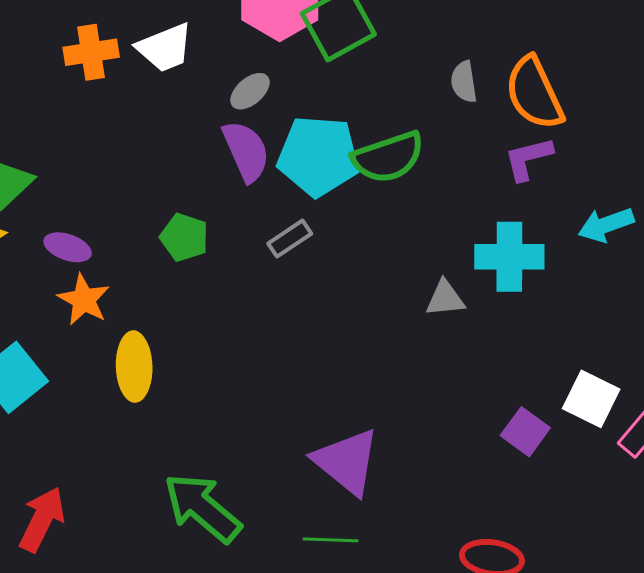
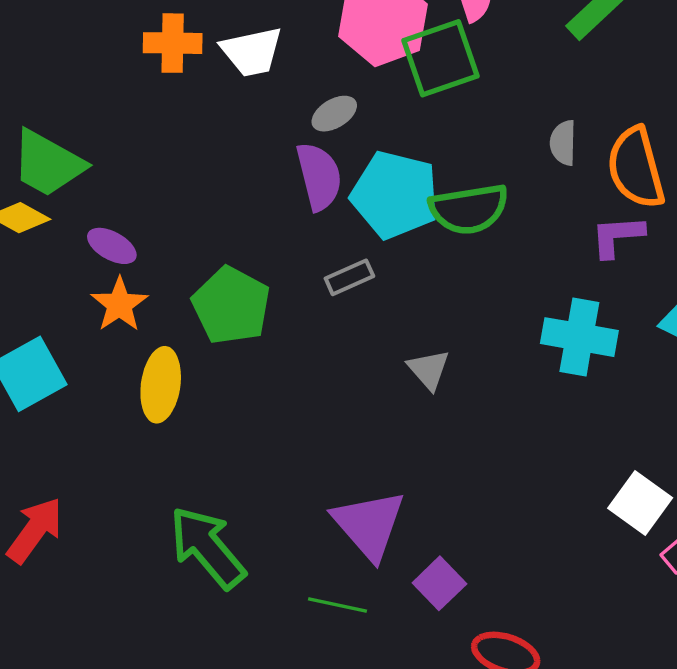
green pentagon: (184, 237) -> (231, 306), moved, size x1.5
gray triangle: (445, 299) -> (429, 370), moved, turned 45
purple square: (525, 432) -> (439, 583), moved

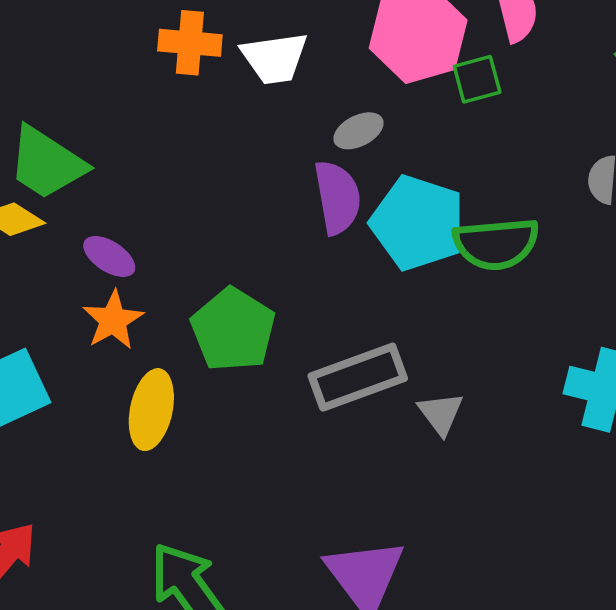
green square: (441, 58) -> (477, 79), size x0.6
gray rectangle: (349, 277) -> (358, 377), moved, size x1.8

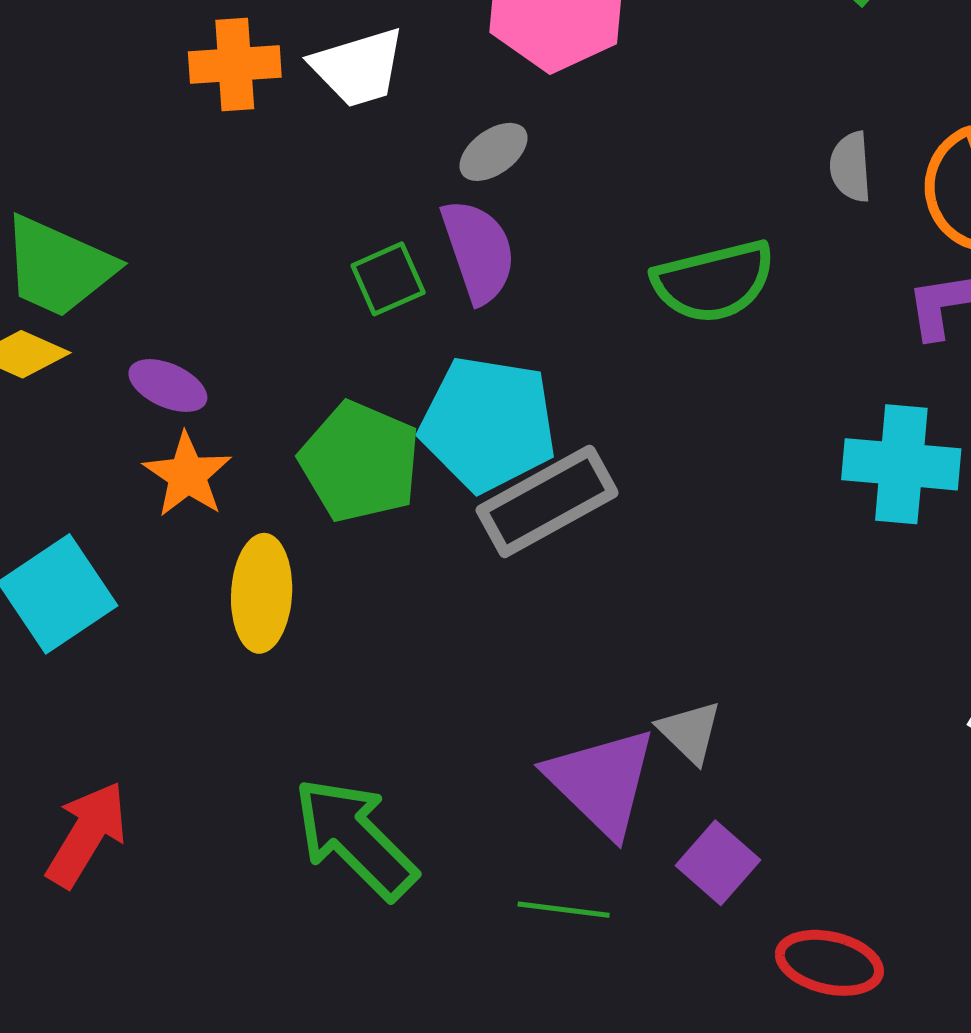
green square: (477, 79) -> (388, 279), moved
cyan pentagon: (418, 223) -> (488, 424), moved
gray triangle: (441, 413) -> (690, 732), moved

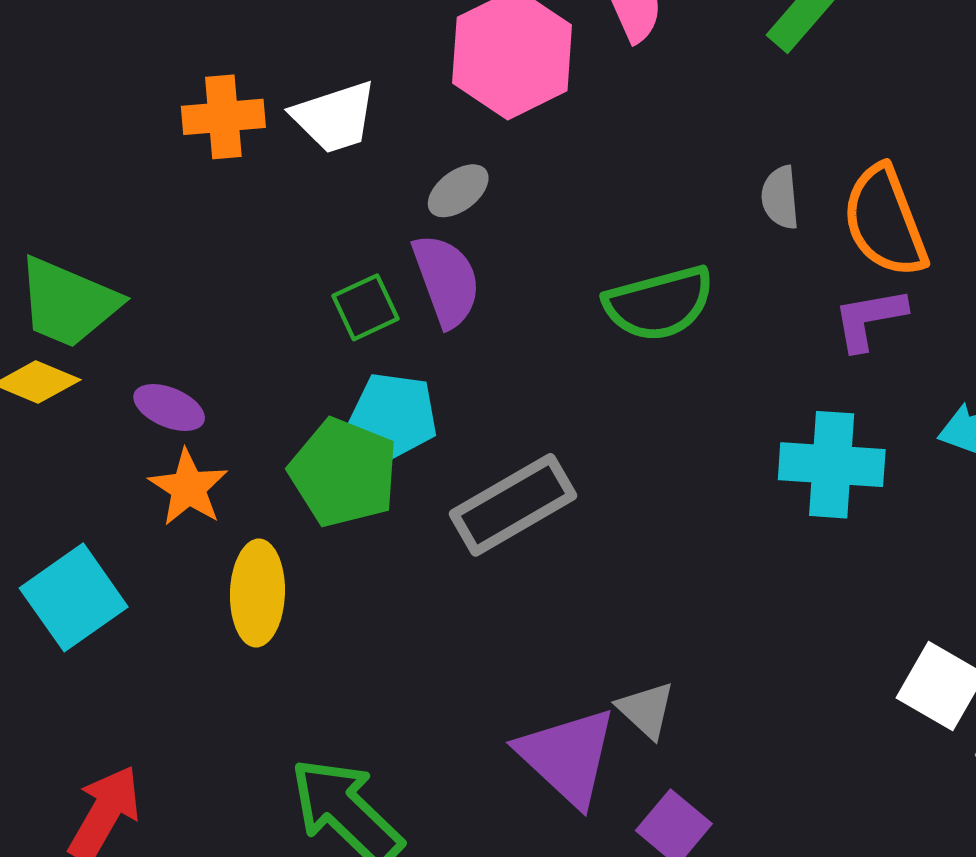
cyan pentagon: (488, 424) -> (394, 415), moved, size x0.7

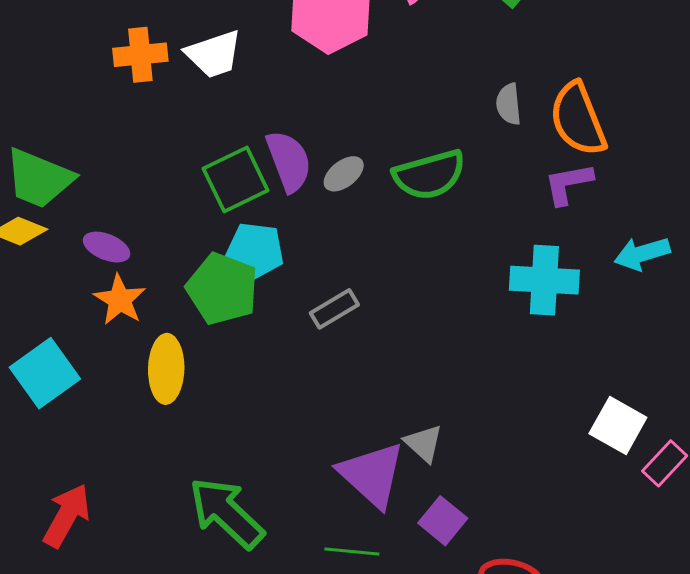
gray ellipse: (458, 191) -> (344, 174), moved
green square: (366, 307) -> (236, 179), size x1.5
gray rectangle: (513, 505) -> (334, 309), size x0.6

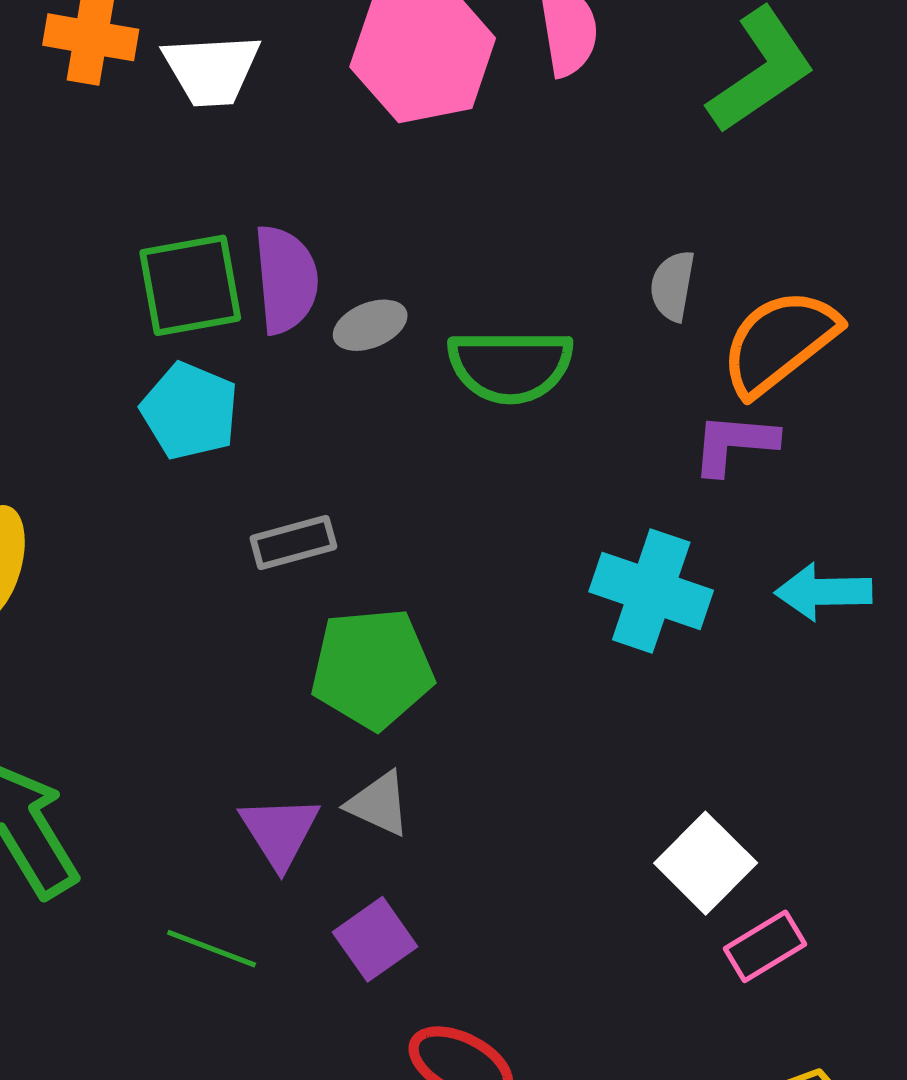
orange semicircle: (578, 119) -> (779, 342), turned 58
green pentagon: (222, 289) -> (372, 668), moved, turned 30
gray triangle: (424, 443) -> (379, 804), turned -33
purple triangle: (372, 475) -> (280, 832), size x0.7

